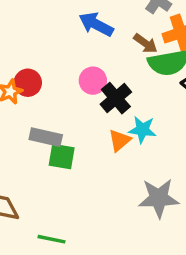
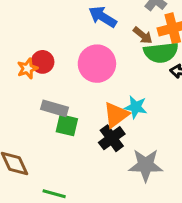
pink circle: (93, 81) -> (97, 64), size x1.6
black cross: (116, 98) -> (112, 138), moved
orange triangle: (120, 140) -> (116, 115), size x1.4

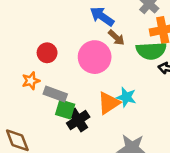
brown arrow: (143, 35) -> (116, 38), moved
orange star: (27, 68) -> (31, 81), moved
black cross: (112, 138) -> (78, 120), moved

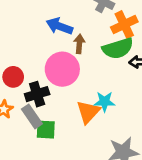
brown arrow: (116, 38) -> (79, 44), turned -114
gray rectangle: (55, 94) -> (32, 116), turned 50
black cross: (78, 120) -> (37, 94), moved, turned 30

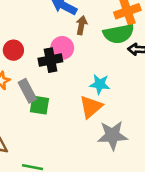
pink circle: (62, 69) -> (62, 48), size x0.7
black cross: (37, 94) -> (50, 60), moved
orange triangle: (88, 112) -> (91, 107), moved

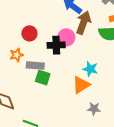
brown arrow: (82, 25) -> (83, 23), size x1.6
gray rectangle: (27, 91) -> (35, 66), turned -66
gray star: (112, 135) -> (94, 109), size x0.6

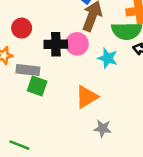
pink circle: (66, 37) -> (77, 44), moved
cyan star: (90, 69) -> (108, 58), moved

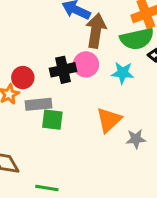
red circle: (22, 28) -> (23, 78), moved
gray star: (103, 128) -> (136, 139), moved

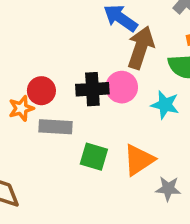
green square: (52, 120) -> (94, 157), moved

